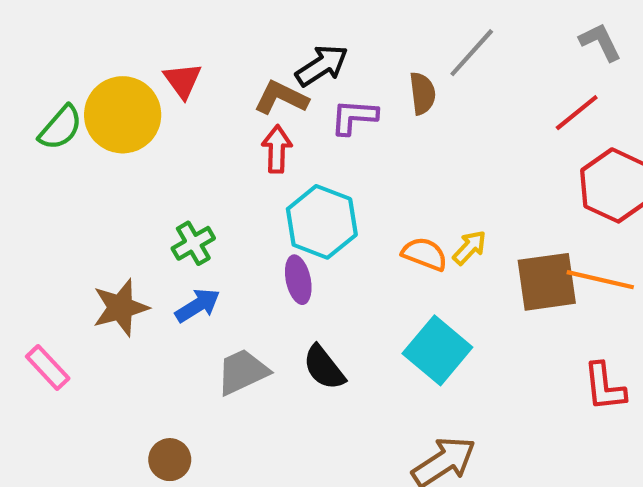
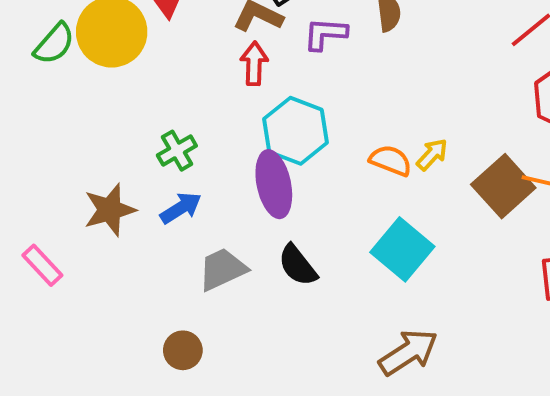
purple ellipse: (298, 280) -> (274, 184), size x1.5
brown square: (547, 282) -> (503, 186), turned -34
brown circle: (170, 460) -> (183, 350), moved

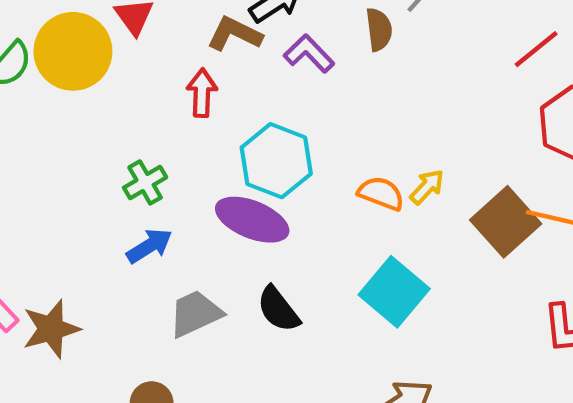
purple L-shape: (325, 34) -> (309, 54), turned 42
red arrow: (254, 64) -> (202, 93), moved
purple ellipse: (274, 184) -> (252, 220), turned -56
brown star: (110, 210) -> (51, 329), moved

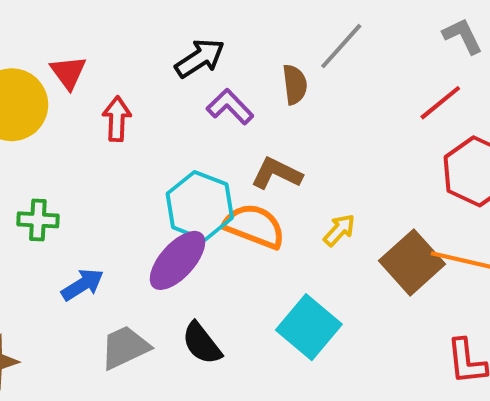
brown L-shape: (235, 34) -> (277, 173), moved
red arrow: (202, 93) -> (117, 119), moved
green cross: (145, 182) -> (38, 220), moved, turned 33
orange semicircle: (381, 193) -> (254, 226), moved, size x1.4
purple ellipse: (252, 220) -> (177, 260), turned -70

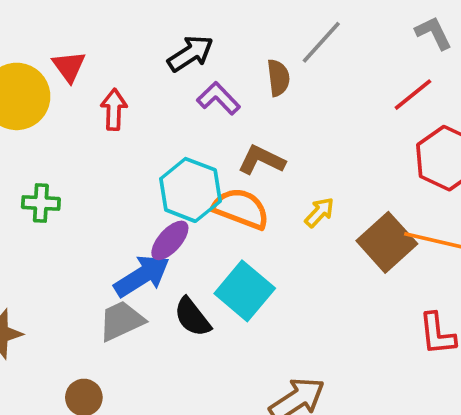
purple ellipse: (177, 260) -> (170, 240), size x0.7
blue arrow: (82, 285) -> (142, 276), moved, size x1.4
cyan square: (309, 327) -> (245, 291), moved

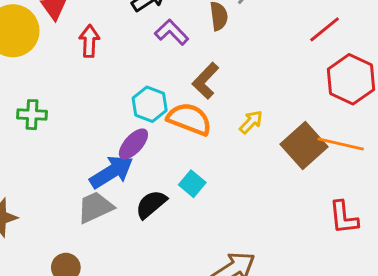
brown L-shape: (261, 160) -> (205, 81), turned -72
cyan hexagon: (190, 190) -> (150, 104), size x0.7
cyan square: (245, 291) -> (192, 184), size x0.6
black semicircle: (192, 317) -> (151, 204), turned 88

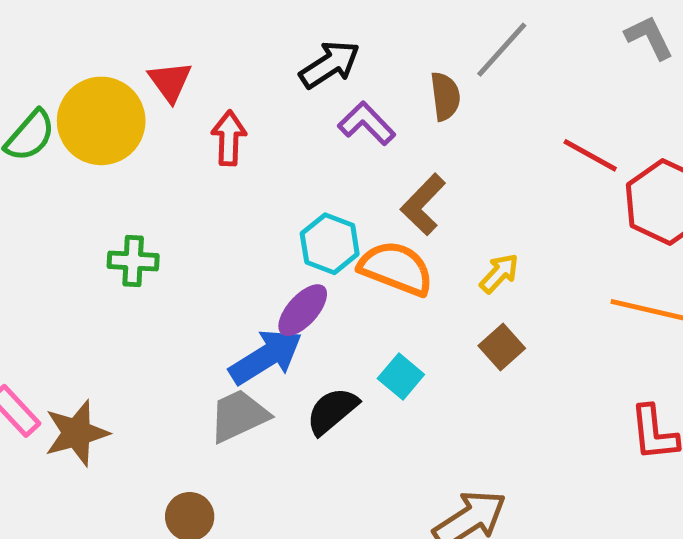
red line: (325, 29) -> (590, 155), moved, turned 68
brown square: (304, 145) -> (502, 347), moved, size x0.6

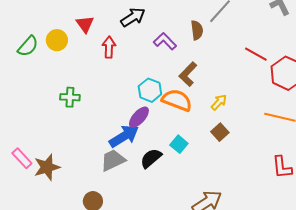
black arrow: (330, 64) -> (133, 17), moved
yellow circle: (101, 121) -> (57, 40), size x0.6

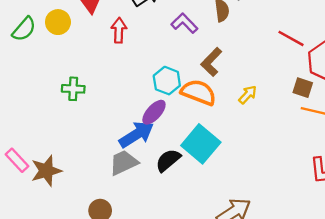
brown square: (220, 132) -> (303, 88), moved, turned -30
cyan square: (179, 144) -> (201, 144), size x1.8

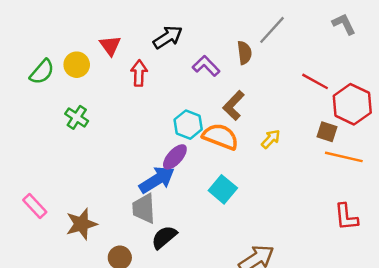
green cross: (73, 89) -> (77, 117), moved, turned 30
cyan square: (201, 144) -> (223, 189), size x0.7
black semicircle: (168, 160) -> (164, 237), moved
gray trapezoid: (124, 163) -> (144, 208), turned -68
brown star: (46, 171) -> (81, 224), moved

